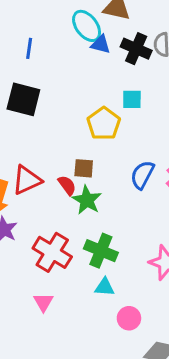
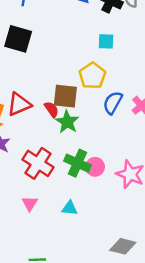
yellow pentagon: (104, 124) -> (92, 76), moved
brown square: (84, 168) -> (65, 96), size x1.5
cyan triangle: (105, 287) -> (70, 208), moved
pink circle: (129, 318) -> (95, 167), moved

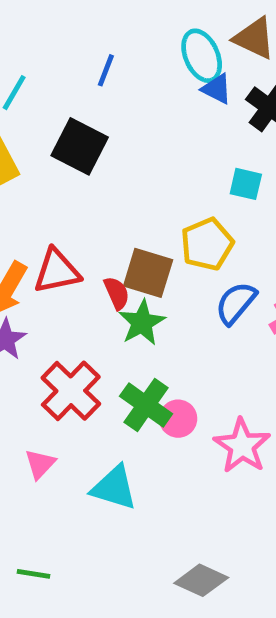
cyan triangle: (70, 208) -> (114, 488), size x1.5

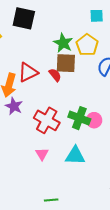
green star: (142, 323) -> (63, 43), moved

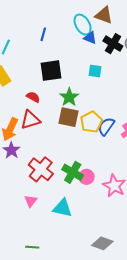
cyan square: (97, 16) -> (95, 71), moved
black square: (24, 18) -> (51, 71), moved, turned -30
yellow pentagon: (87, 45) -> (91, 122), moved
red semicircle: (55, 75) -> (33, 97), moved, turned -32

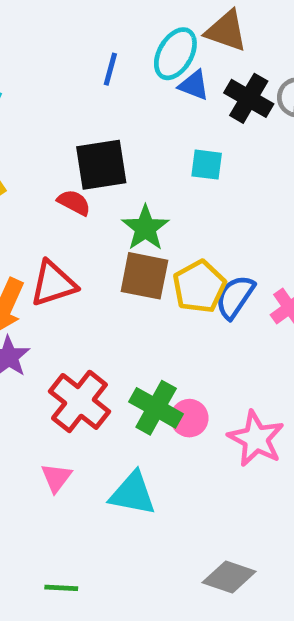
cyan ellipse: (83, 25) -> (175, 54), turned 60
blue line: (43, 34) -> (110, 69), moved
red semicircle: (33, 97) -> (74, 202), moved

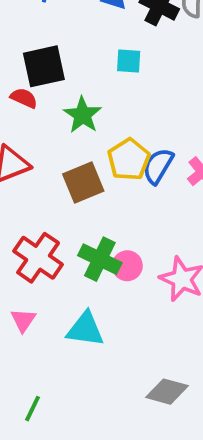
brown square: (144, 276) -> (83, 183), moved, turned -30
green line: (61, 588) -> (33, 409), turned -64

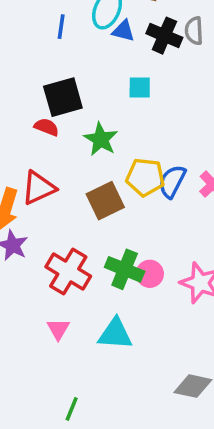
yellow pentagon: (129, 159) -> (145, 177), turned -30

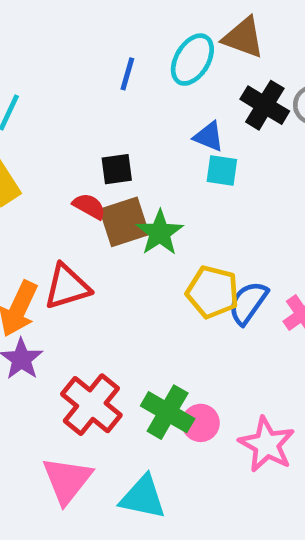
blue triangle: (123, 31) -> (209, 137), moved
black square: (63, 97) -> (117, 169), size x0.6
brown square: (105, 201) -> (124, 222), moved
pink triangle: (58, 329) -> (67, 480), size x1.6

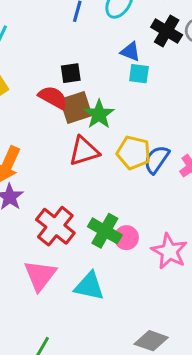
red semicircle: (89, 206) -> (53, 97), size x1.4
red triangle: (67, 287) -> (84, 151), moved

